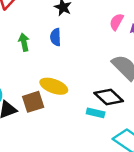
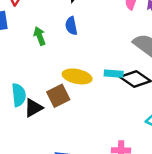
cyan rectangle: (96, 113) -> (114, 74), moved

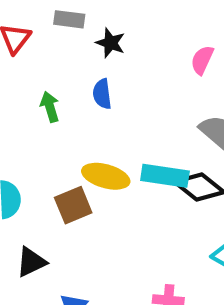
cyan rectangle: (114, 74) -> (165, 176), size x1.5
black triangle: (33, 108) -> (31, 262), moved

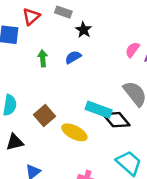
blue semicircle: (102, 94) -> (73, 57), turned 56
yellow ellipse: (106, 176) -> (74, 132), moved
brown square: (73, 205) -> (44, 115), turned -30

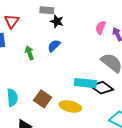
gray rectangle: (63, 12) -> (47, 10), moved

